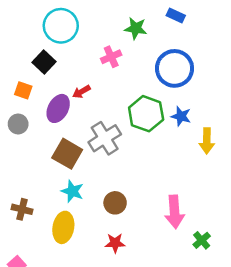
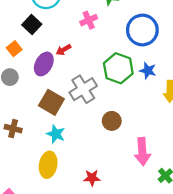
orange square: (23, 90) -> (14, 49), turned 32
brown circle: (115, 203) -> (112, 121), moved
brown cross: (22, 209) -> (13, 129), moved

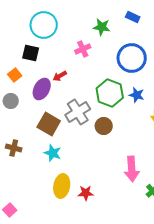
black square: (32, 25) -> (31, 53), turned -30
brown circle: (112, 121) -> (104, 126), moved
yellow ellipse: (48, 165) -> (62, 186), moved

